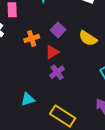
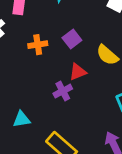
red triangle: (52, 52) -> (78, 72), moved

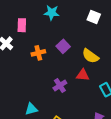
red triangle: (78, 72) -> (83, 75), moved, turned 32

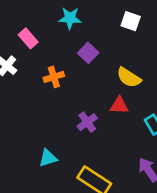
pink rectangle: (22, 25) -> (28, 38), turned -40
purple square: (63, 46) -> (88, 53), moved

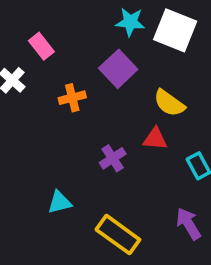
cyan star: (70, 18) -> (130, 22), moved
white square: (131, 21) -> (175, 30), size x1.6
purple square: (88, 53) -> (118, 69), size x1.4

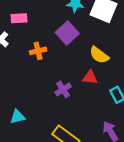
pink rectangle: (41, 46) -> (19, 18), turned -56
cyan triangle: (60, 202) -> (18, 117), moved

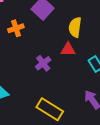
yellow semicircle: (99, 55) -> (75, 27), turned 66

